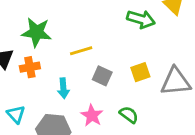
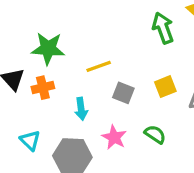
green arrow: (141, 19) -> (163, 28), turned -124

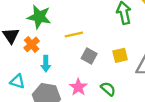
orange cross: (43, 88) -> (32, 44), turned -35
cyan arrow: (81, 109) -> (46, 64), moved
cyan triangle: (30, 140) -> (17, 81), turned -35

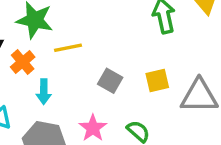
yellow line: (74, 34) -> (68, 48), moved

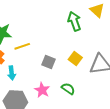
yellow square: (157, 80) -> (75, 58), turned -32

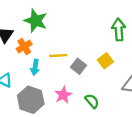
yellow line: (22, 46) -> (58, 56), moved
yellow square: (75, 58) -> (105, 61), moved

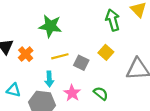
green star: (36, 21) -> (50, 26), moved
cyan arrow: (35, 67) -> (49, 79), moved

